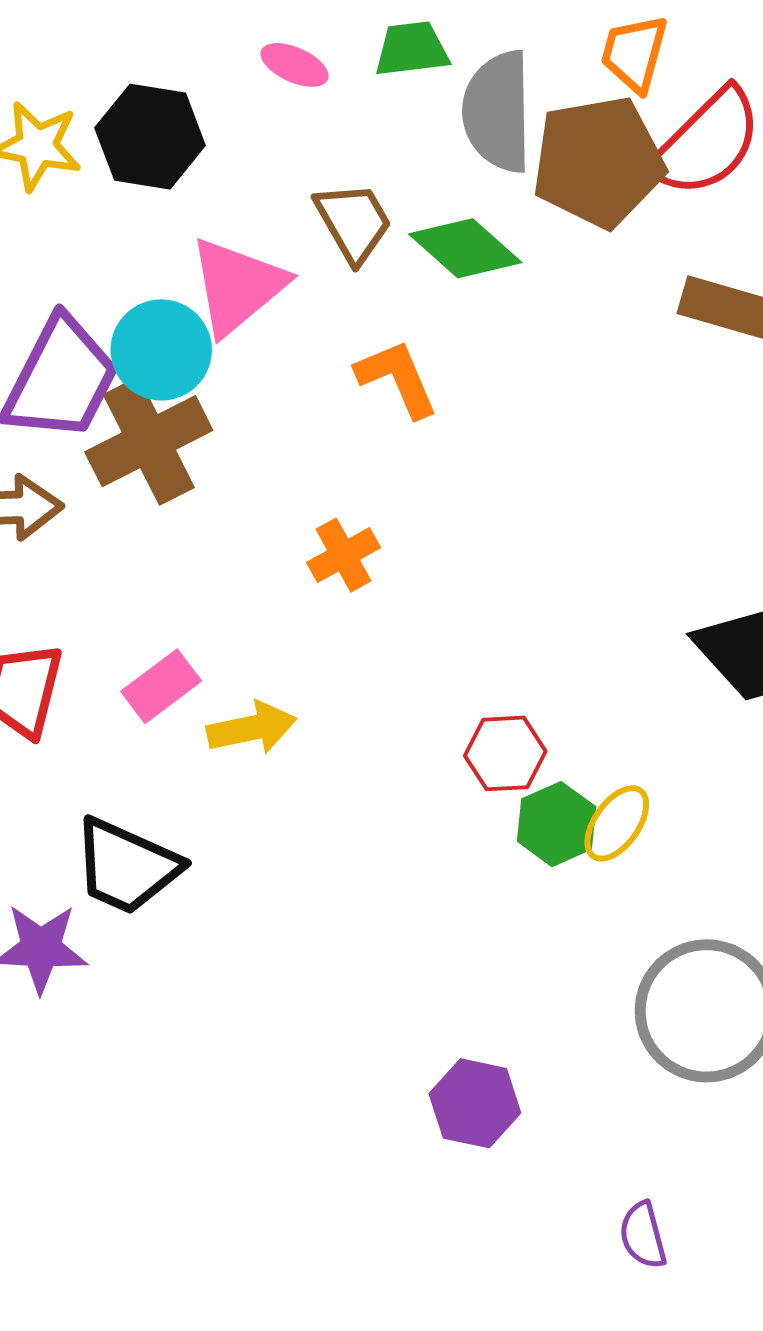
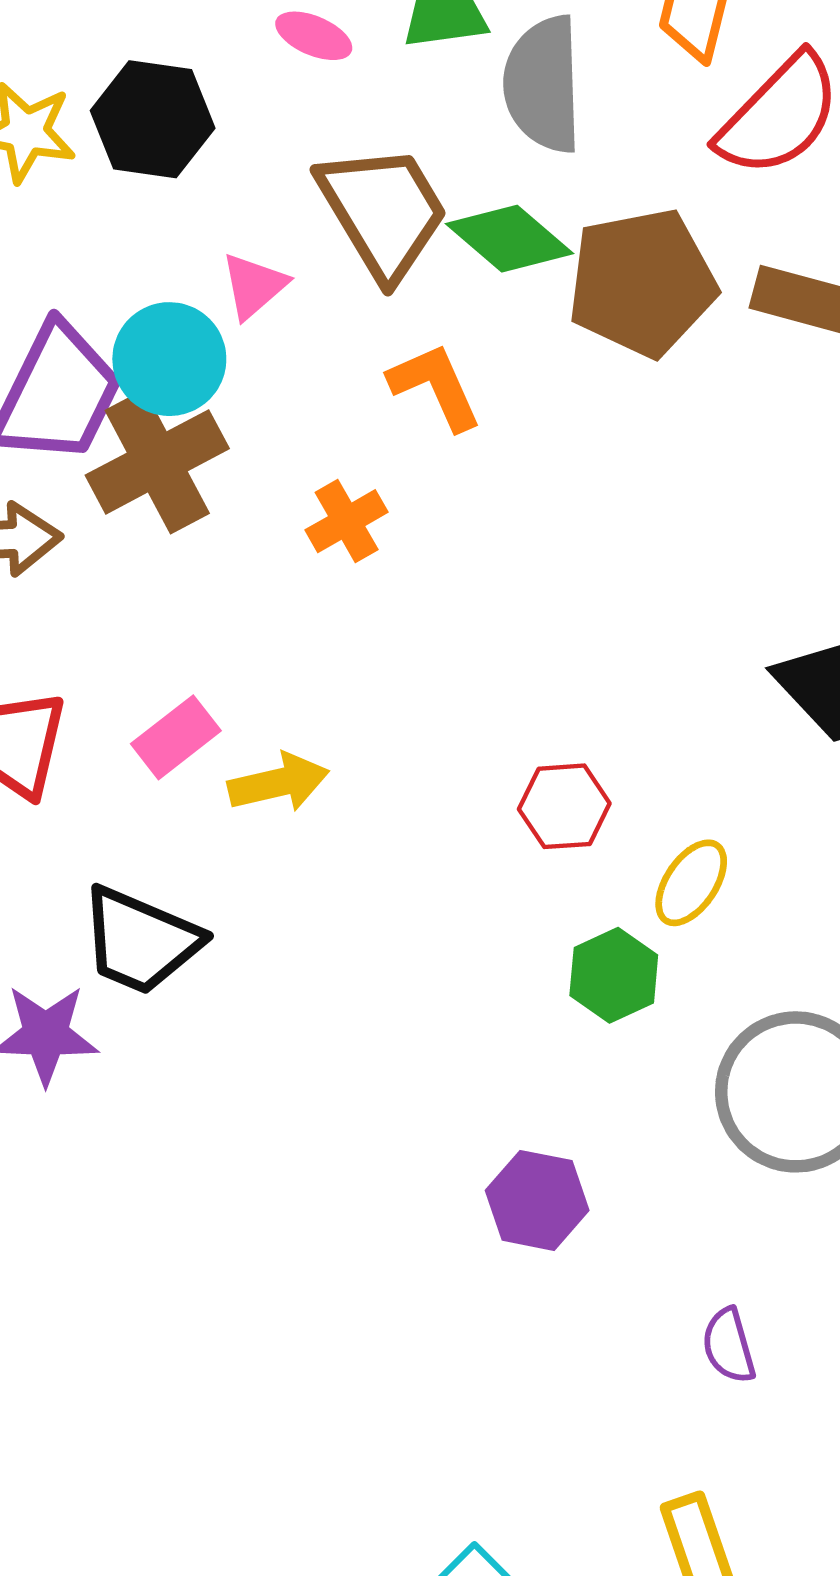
brown pentagon: (598, 162) -> (642, 283), moved
brown trapezoid: (353, 222) -> (383, 211), size x1.5
pink triangle: (237, 286) -> (254, 286), size x0.6
orange cross: (344, 555) -> (347, 521), moved
green hexagon: (557, 824) -> (614, 975), moved

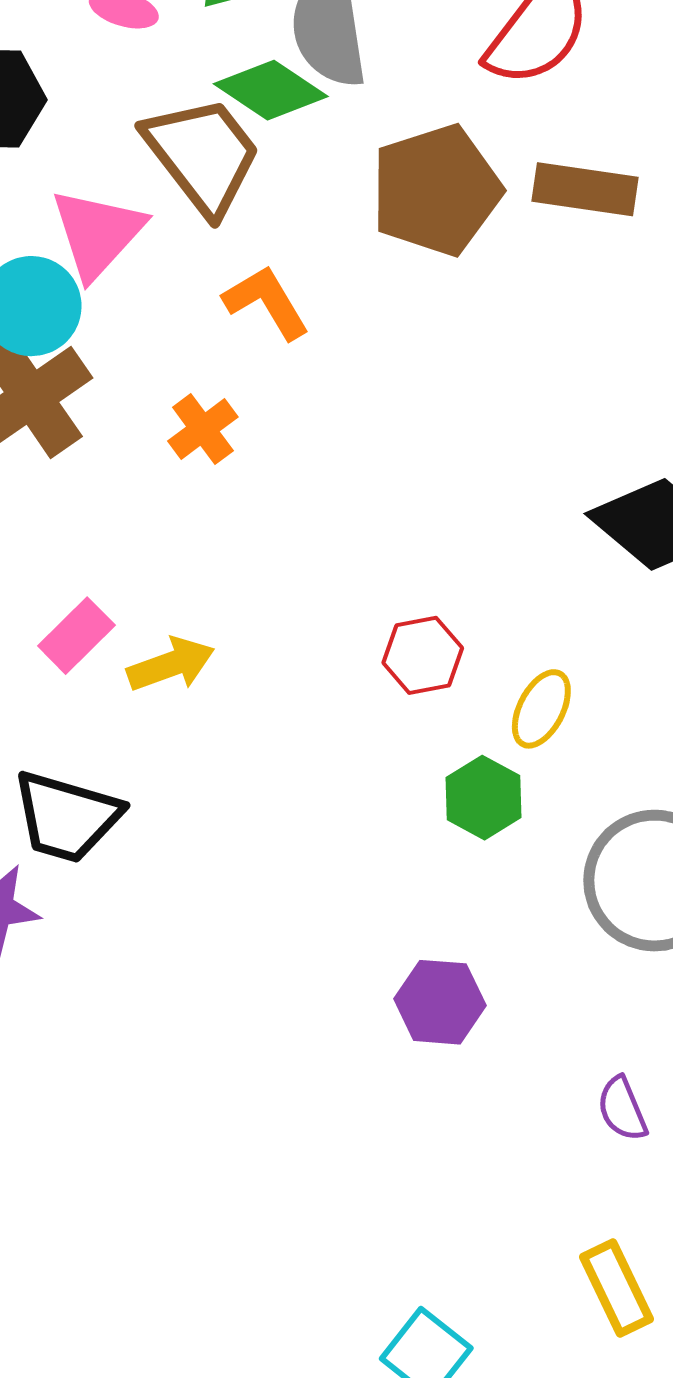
green diamond: (509, 239) -> (271, 90), moved
pink triangle: (254, 286) -> (98, 233), size x1.6

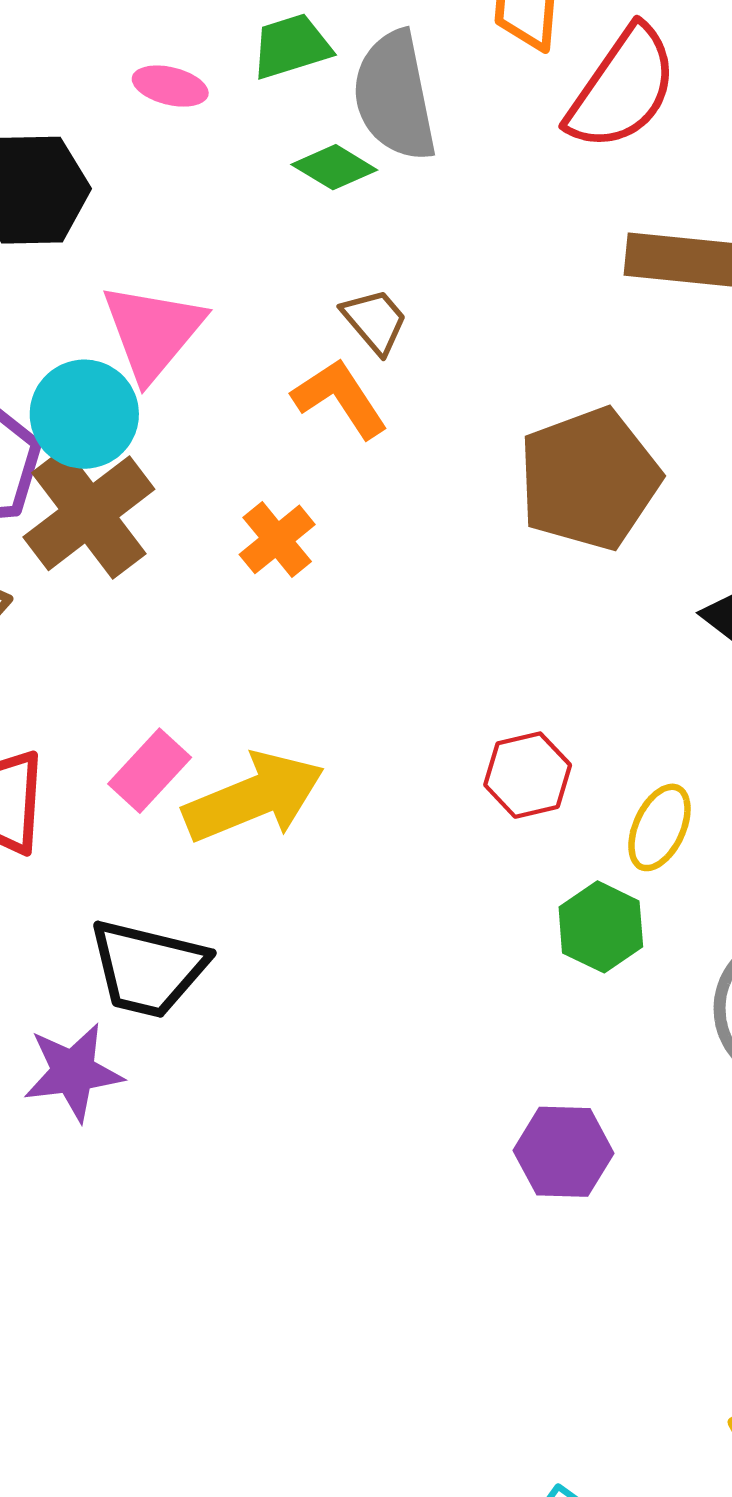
green diamond: (271, 90) -> (334, 167), size x0.7
brown trapezoid: (203, 155) -> (375, 321), moved, size x0.5
brown pentagon: (436, 190) -> (589, 479), moved
yellow arrow: (171, 664) -> (254, 797), size x1.5

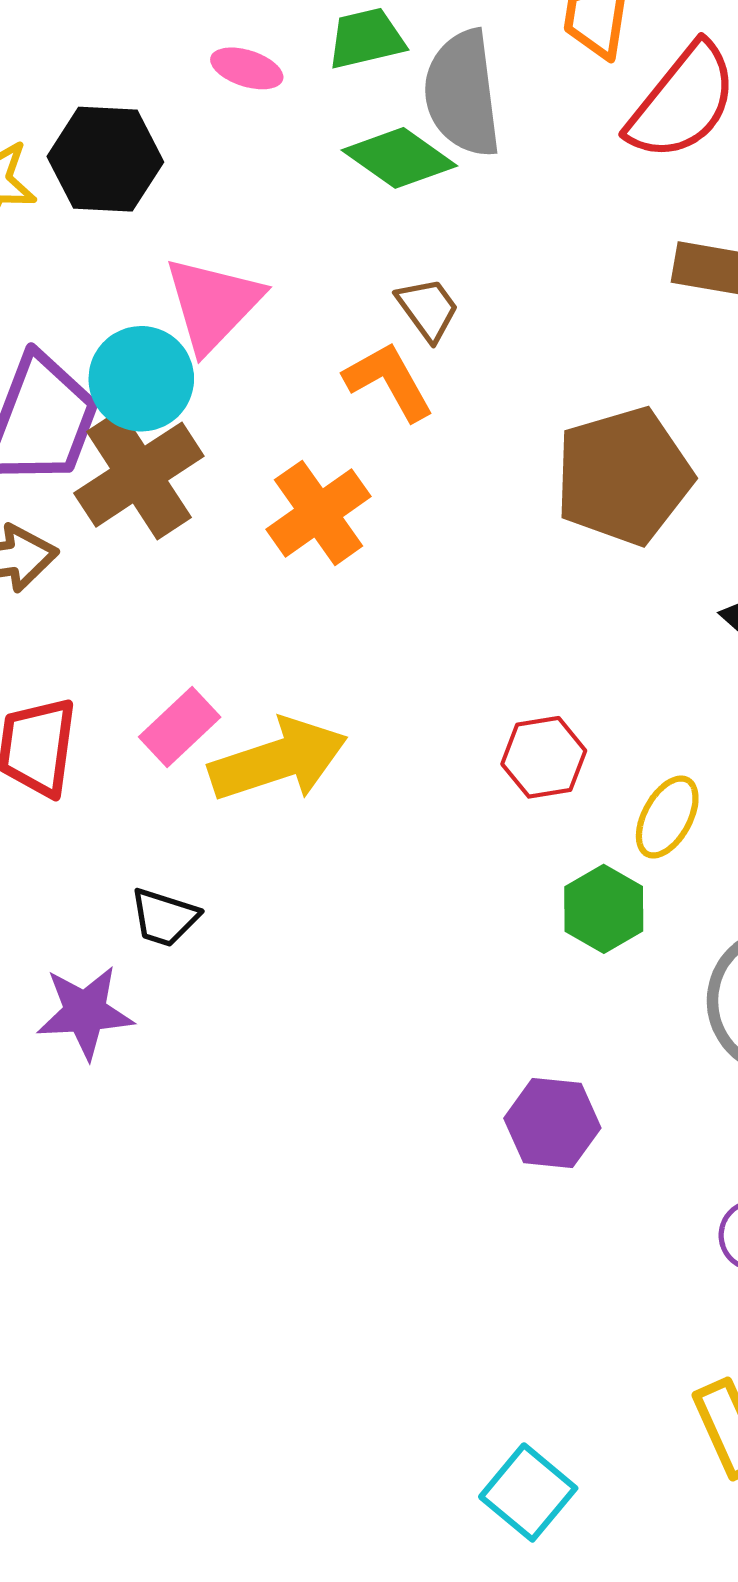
green diamond: (334, 167) -> (399, 158), size x1.4
orange cross: (277, 539) -> (319, 513), size x1.4
black trapezoid: (148, 968) -> (164, 917), size x0.6

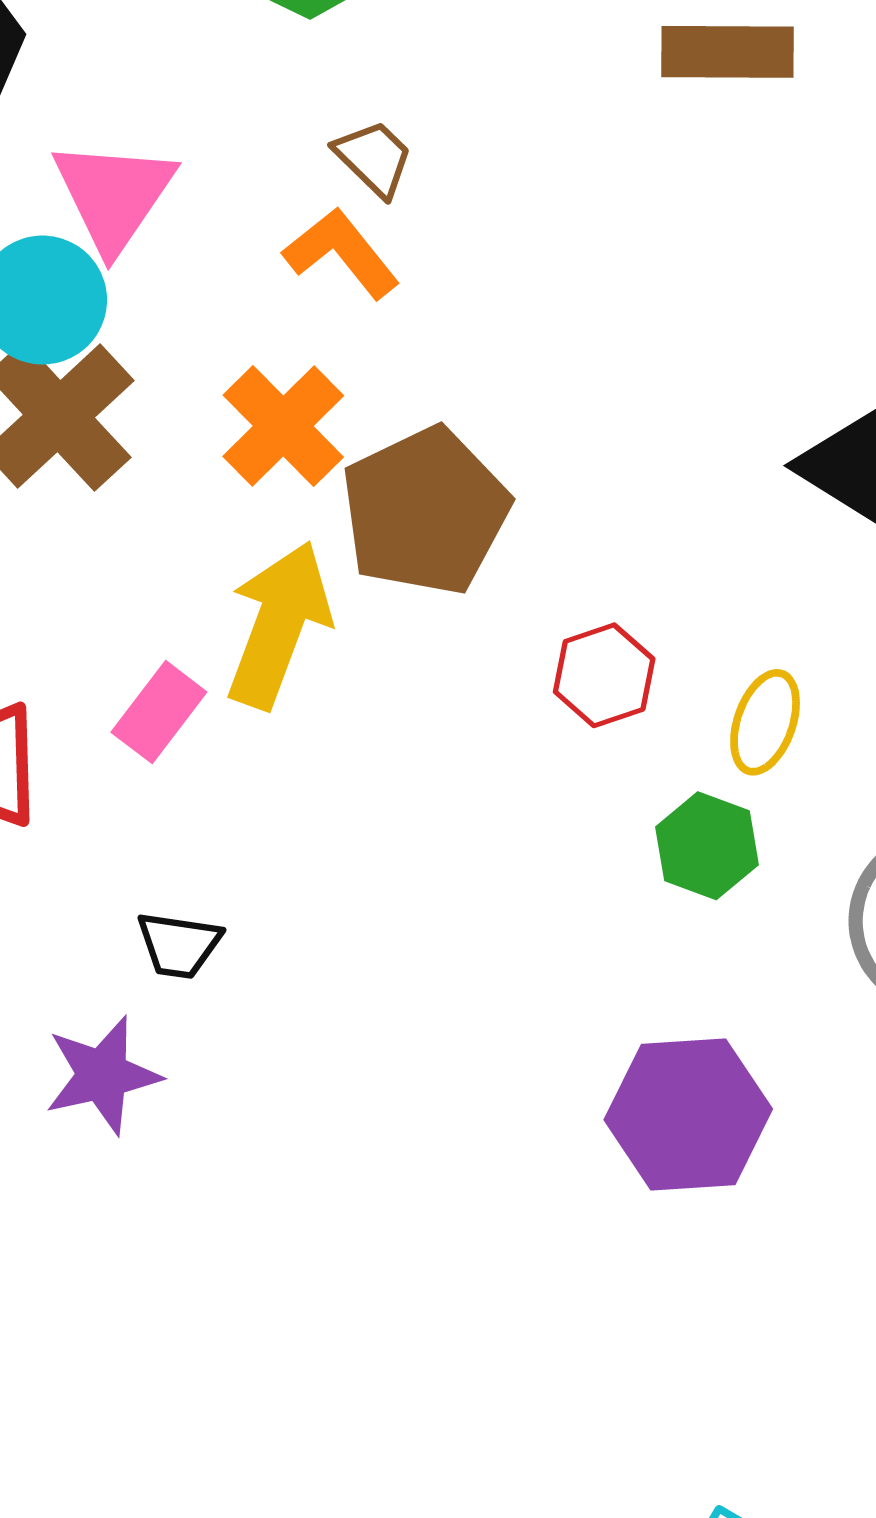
brown pentagon: (624, 476) -> (425, 511), moved
yellow arrow: (278, 760) -> (278, 625), moved, turned -42
purple hexagon: (552, 1123) -> (688, 1114), size x1.4

